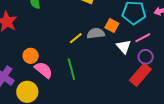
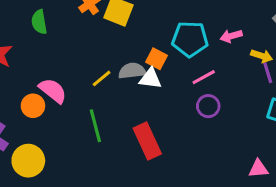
white triangle: (124, 47) -> (150, 79), moved, turned -42
pink semicircle: (43, 70) -> (53, 91), moved
red rectangle: (140, 75) -> (147, 141), moved, turned -65

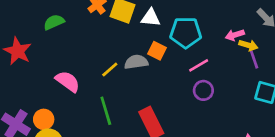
green semicircle: (39, 22) -> (54, 22), turned 78
pink arrow: (231, 36) -> (235, 35), moved
white triangle: (150, 79) -> (151, 18), moved
orange circle: (33, 106) -> (44, 119), moved

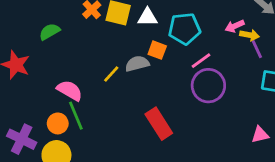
purple circle: (203, 90) -> (208, 86), size x1.6
green line: (106, 111) -> (76, 116), moved
orange circle: (44, 119) -> (58, 123), moved

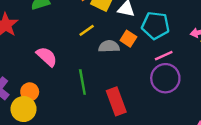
yellow line: (111, 74) -> (87, 30), moved
green line: (76, 116) -> (82, 82), moved
orange circle: (58, 123) -> (30, 92), moved

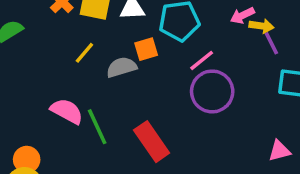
orange square: (128, 39) -> (146, 49), turned -35
pink semicircle: (47, 57) -> (67, 111), moved

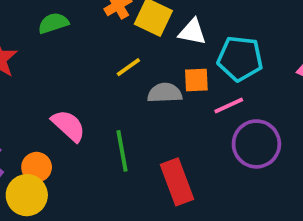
pink line: (202, 60) -> (229, 105), moved
pink semicircle: (67, 111) -> (68, 126), moved

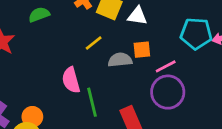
cyan pentagon: (240, 59) -> (196, 34), moved
pink semicircle: (68, 126) -> (71, 80), moved, turned -145
purple circle: (256, 144) -> (168, 92), moved

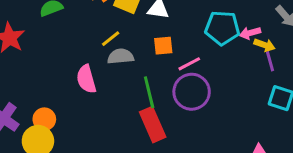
gray semicircle: (120, 60) -> (121, 56), moved
green line: (92, 102) -> (149, 92), moved

